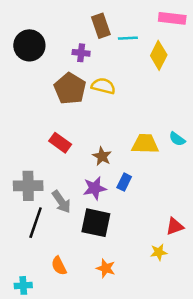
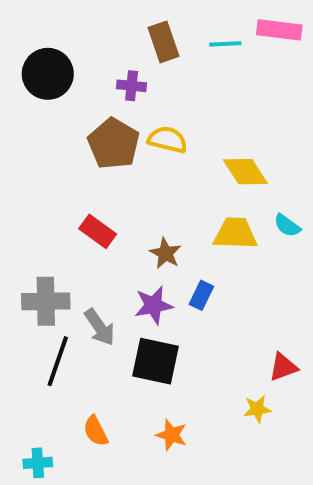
cyan line: (128, 38) -> (225, 44), moved
yellow diamond: (159, 55) -> (245, 172), moved, turned -60

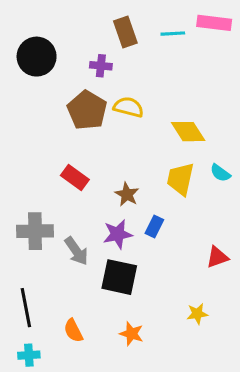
yellow trapezoid: (235, 233) -> (180, 179), turned -80
black line: (58, 361) -> (26, 308), moved, turned -30
red triangle: (283, 367) -> (217, 257), moved

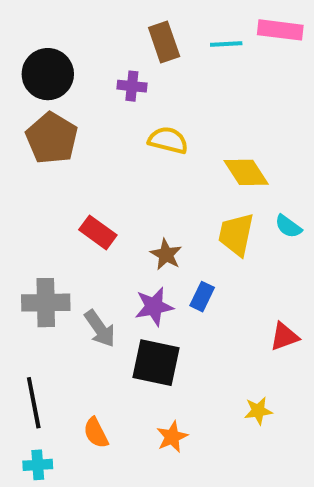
brown pentagon: (87, 110) -> (52, 138), moved
orange star: (131, 334) -> (172, 437), turned 30

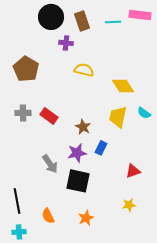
black circle: (48, 74) -> (51, 17), moved
gray cross: (46, 303) -> (23, 113), moved, size x0.7
red triangle: (284, 337) -> (133, 171), moved

